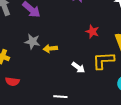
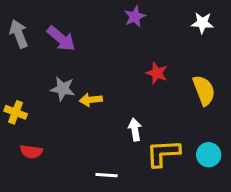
yellow L-shape: (103, 61) -> (163, 153), moved
white arrow: (78, 68) -> (135, 130), turned -136

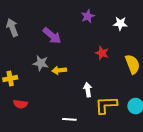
white star: (202, 23) -> (120, 23), moved
purple arrow: (61, 39) -> (52, 36), moved
yellow cross: (16, 112) -> (10, 78), turned -32

